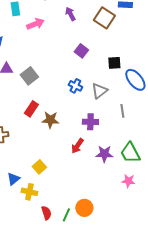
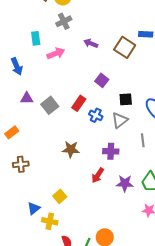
purple arrow: (70, 14) -> (91, 43), turned -40
black square: (114, 63) -> (126, 99), moved
red rectangle: (31, 109) -> (79, 103), moved

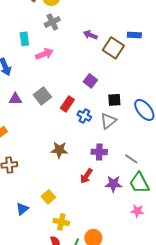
purple arrow: (91, 43) -> (90, 35), moved
gray square: (50, 105) -> (42, 96), moved
gray line: (143, 140) -> (131, 159), moved, turned -48
yellow cross: (50, 221) -> (61, 222), moved

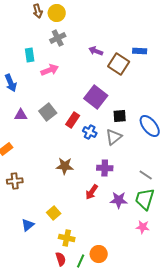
purple square: (90, 81) -> (96, 97), size x1.6
gray line: (131, 159) -> (146, 175), moved
green trapezoid: (139, 183) -> (145, 199), turned 45

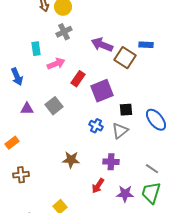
purple arrow: (96, 51) -> (102, 45), size x1.5
purple square: (96, 97) -> (102, 91), turned 30
red rectangle: (73, 120) -> (78, 79), moved

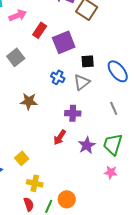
brown star: (71, 160) -> (29, 101), moved
gray line: (152, 169) -> (114, 108), moved, turned 32
purple star: (125, 194) -> (87, 145), turned -30

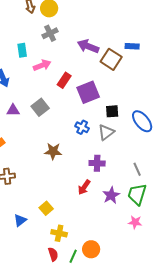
gray line: (114, 108) -> (137, 169), moved

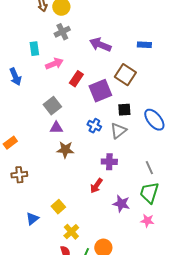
brown square: (111, 59) -> (125, 75), moved
purple triangle: (13, 110) -> (56, 128), moved
purple star: (111, 195) -> (121, 204), moved, turned -30
yellow cross: (59, 233) -> (71, 232), turned 35

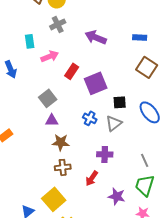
brown square: (125, 75) -> (147, 67), moved
brown cross: (19, 175) -> (63, 167), moved
yellow square: (58, 207) -> (54, 199), size x1.6

